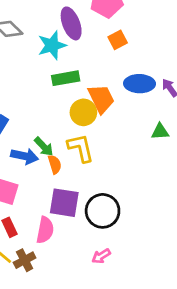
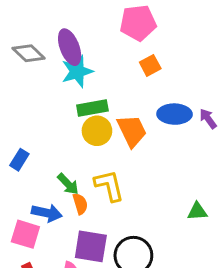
purple ellipse: (71, 23) -> (70, 47), moved
yellow circle: (83, 112) -> (97, 131), moved
green triangle: (160, 132) -> (197, 211), moved
blue arrow: (25, 156) -> (47, 213), moved

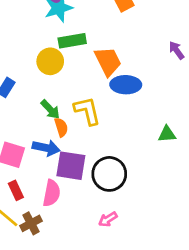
blue ellipse: (175, 114) -> (126, 85), moved
yellow circle: (97, 131) -> (50, 61), moved
blue arrow: (47, 213) -> (46, 148), moved

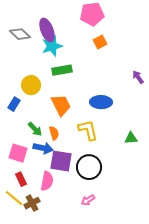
yellow circle: (50, 61) -> (31, 85), moved
orange trapezoid: (108, 61) -> (61, 105), moved
green arrow: (50, 109) -> (35, 129), moved
yellow L-shape: (87, 111) -> (88, 130), moved

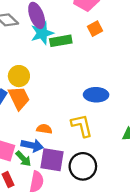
green rectangle: (62, 70) -> (61, 41), moved
orange trapezoid: (61, 105) -> (19, 98), moved
green arrow: (35, 129) -> (23, 159), moved
orange semicircle: (54, 133) -> (44, 129), turned -64

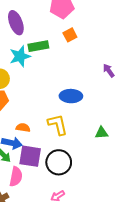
cyan star: (42, 33) -> (20, 56), moved

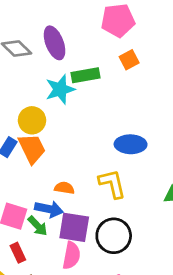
pink semicircle: (16, 177) -> (71, 256), moved

